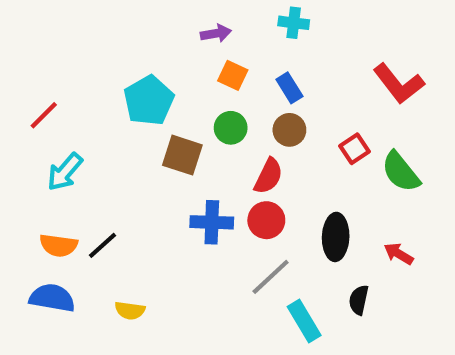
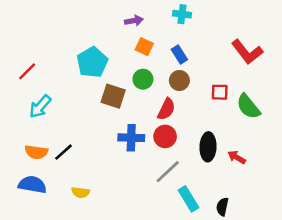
red square: (355, 149) -> (220, 92), turned 36
red arrow: (399, 254) -> (237, 157), moved
black semicircle: (359, 300) -> (222, 207), moved

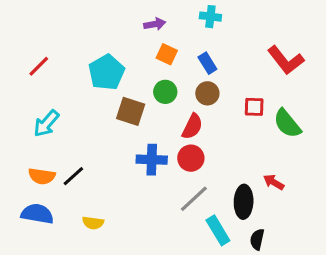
red line: (27, 71) -> (39, 66), moved
black ellipse: (208, 147) -> (244, 202), moved

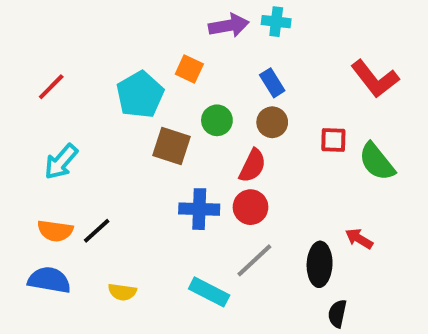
purple arrow: (155, 24) -> (229, 26), moved, size x1.4
orange square: (167, 54) -> (189, 69), moved
cyan rectangle: (218, 230) -> (209, 292), moved, turned -32

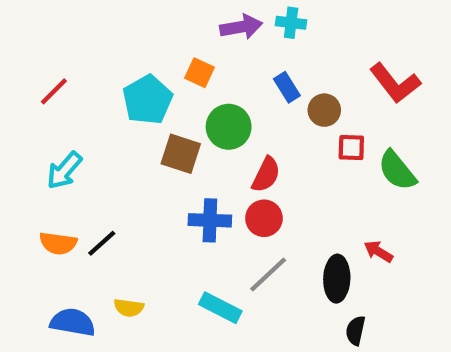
green circle: (217, 120) -> (229, 127), size x1.4
brown circle: (272, 122) -> (324, 110), moved
blue semicircle: (49, 280) -> (73, 322), moved

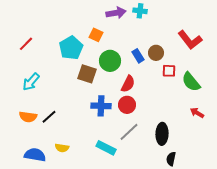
blue rectangle: (287, 87) -> (138, 56), moved
red arrow: (378, 252) -> (197, 113), moved

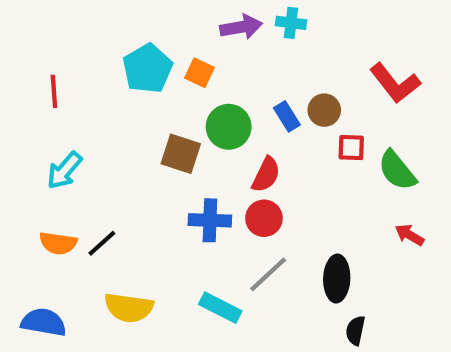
red line: (26, 44) -> (54, 91), turned -49
cyan pentagon: (71, 48) -> (148, 69), moved
yellow semicircle: (62, 148) -> (129, 308), size x1.6
blue semicircle: (35, 155) -> (44, 322), moved

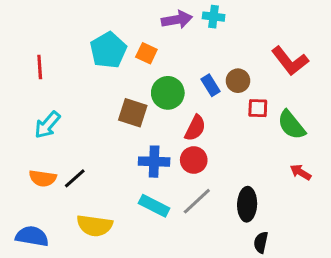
cyan rectangle: (220, 308) -> (154, 206), moved

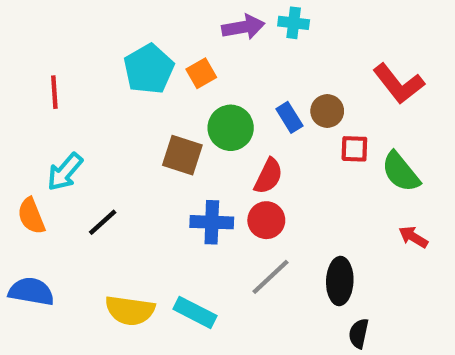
orange square: (146, 53) -> (201, 73), turned 35
orange semicircle: (43, 178) -> (31, 216), moved, turned 60
black line: (75, 178) -> (103, 222), moved
cyan rectangle: (154, 206) -> (195, 312), moved
blue semicircle: (32, 236) -> (31, 292), moved

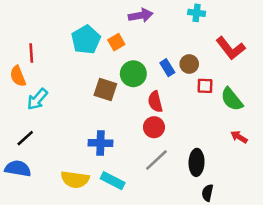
cyan cross: (294, 23) -> (197, 13), moved
red semicircle: (268, 176) -> (155, 102), turned 140
orange semicircle: (31, 216) -> (18, 76), moved
black line: (103, 222) -> (25, 138), moved
blue cross: (212, 222) -> (101, 143), moved

